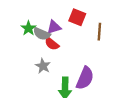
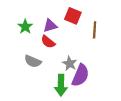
gray semicircle: (42, 34) -> (33, 61), moved
gray star: (43, 66) -> (70, 63), moved

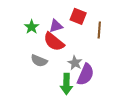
red semicircle: (48, 42) -> (54, 42), size x1.5

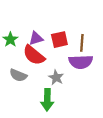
red square: (78, 16) -> (59, 40), moved, turned -35
purple semicircle: (86, 74) -> (81, 62), moved, turned 65

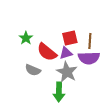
purple triangle: (36, 38) -> (66, 53), moved
gray star: (56, 77) -> (67, 72), size x1.5

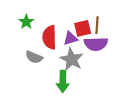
red square: (70, 38) -> (83, 28), moved
red semicircle: (47, 52) -> (49, 37), turned 50

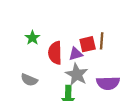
purple semicircle: (96, 44) -> (108, 83), moved
gray semicircle: (34, 57) -> (29, 80), moved

